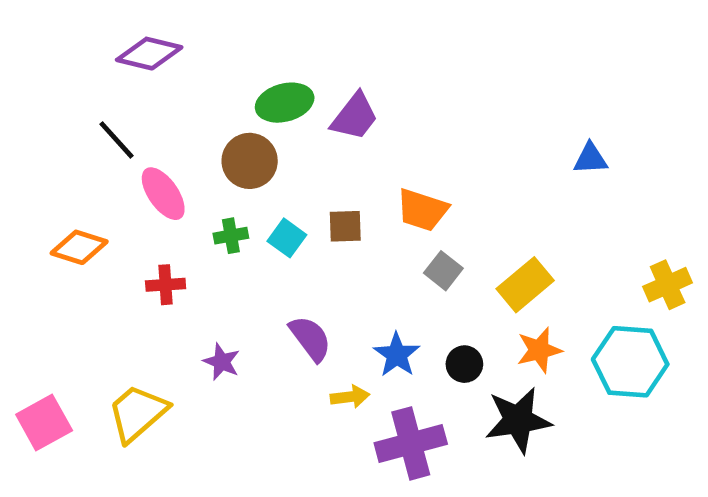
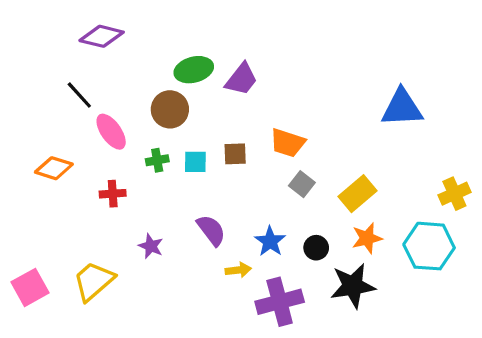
blue triangle: (590, 159) -> (402, 108), size x1.8
cyan square: (287, 238) -> (195, 162), turned -35

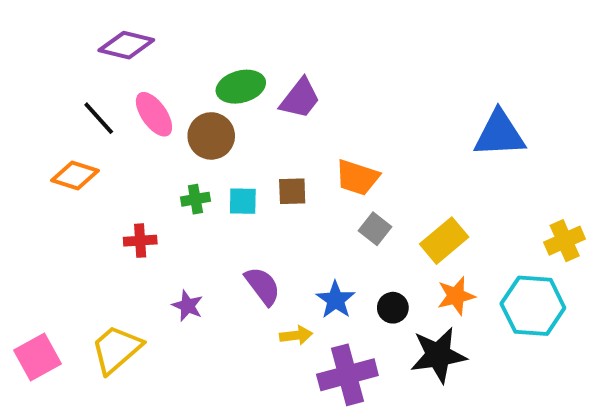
pink ellipse: (111, 132) -> (154, 114), moved
orange diamond: (54, 168) -> (75, 175), moved

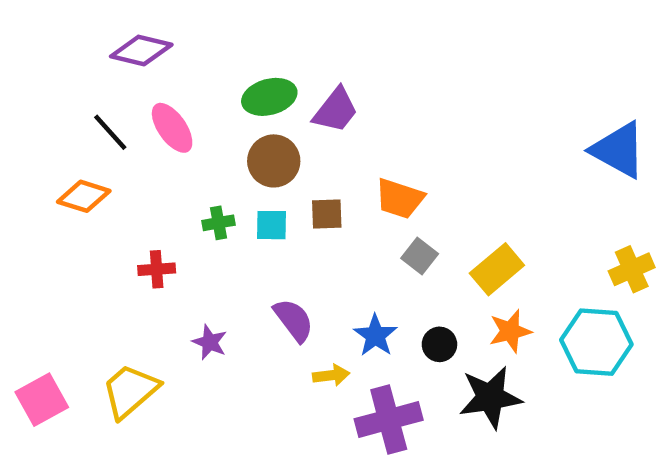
blue triangle: (499, 134) -> (618, 150), moved, turned 32
brown circle: (211, 136) -> (274, 161), moved

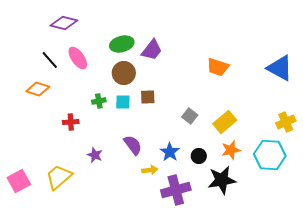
orange trapezoid: (400, 199) -> (218, 67), moved

